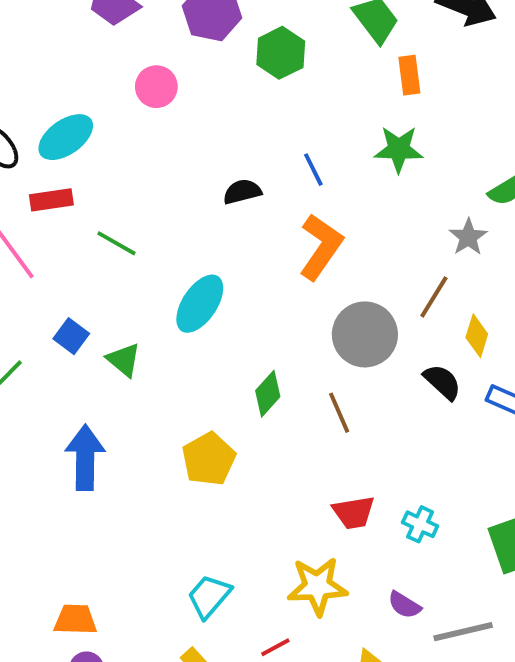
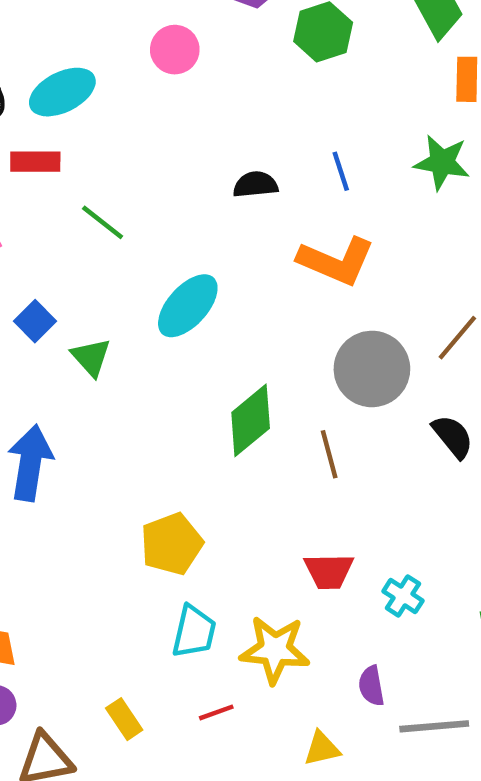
orange L-shape: (321, 247) -> (336, 261), turned 70
green diamond: (268, 394) -> (251, 420), size x1.4
yellow pentagon: (209, 459) -> (172, 544), moved
cyan trapezoid: (209, 596) -> (194, 632), moved, turned 144
purple semicircle: (404, 605) -> (371, 686), turned 40

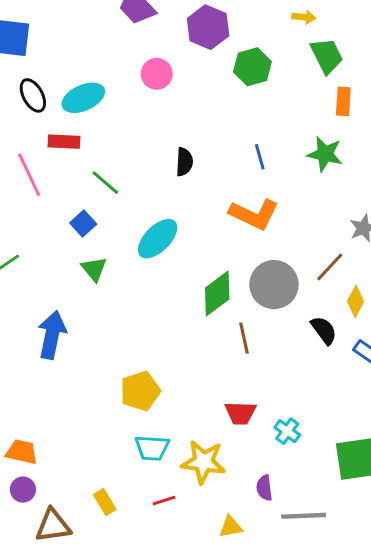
black semicircle: (255, 185) -> (184, 162), moved, turned 96
blue square: (35, 321) -> (83, 224), moved
green diamond: (251, 420) -> (217, 293), moved
cyan trapezoid: (194, 632) -> (152, 448), turned 78

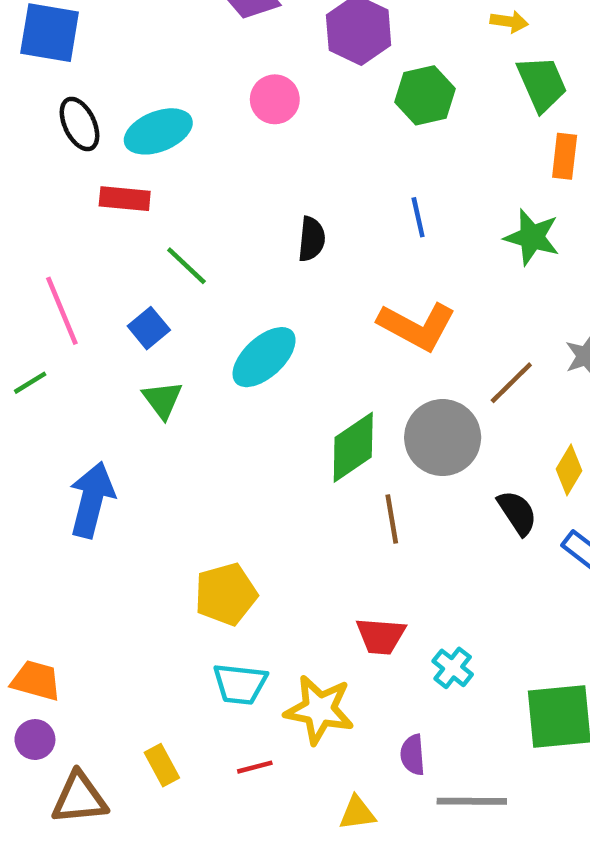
blue line: (260, 157) -> (418, 217), moved
pink line: (29, 175) -> (62, 311), moved
brown line: (330, 267) -> (511, 383), moved

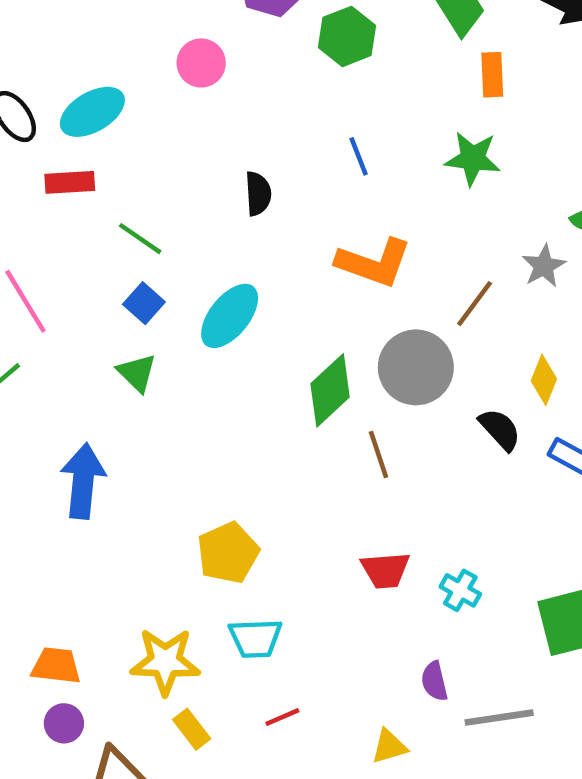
blue square: (149, 328) -> (144, 303), moved
yellow star: (319, 710) -> (165, 661), moved

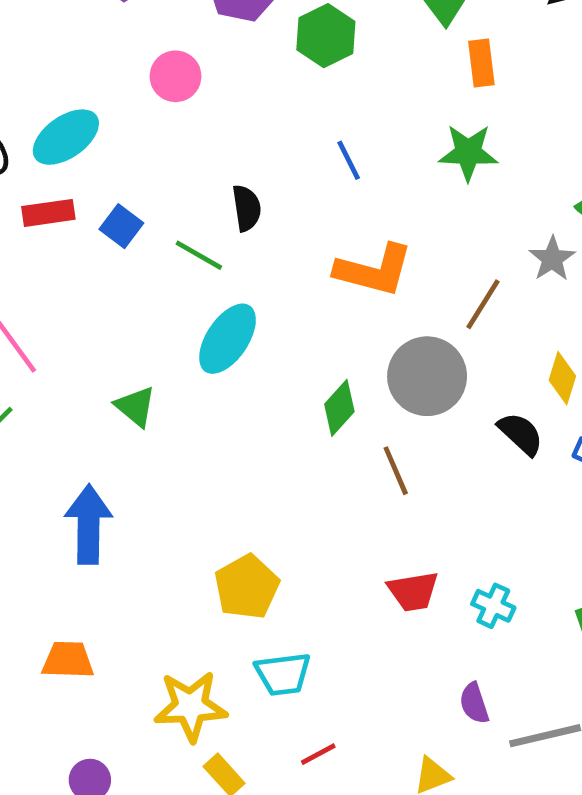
green line: (140, 239) -> (199, 255), moved
blue square: (144, 303) -> (121, 226), moved
green diamond: (330, 390) -> (339, 408), size x0.7
orange trapezoid: (56, 666) -> (68, 660), moved

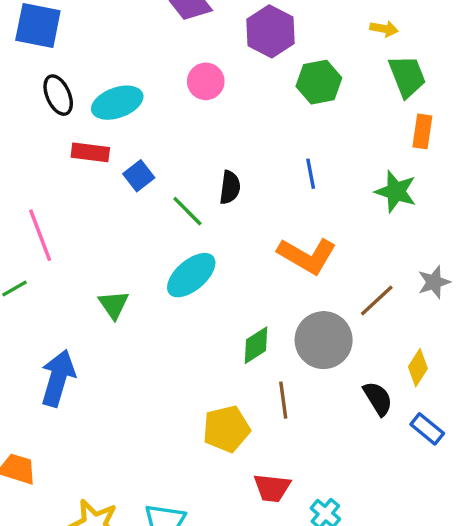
yellow pentagon: (247, 587) -> (226, 429), moved

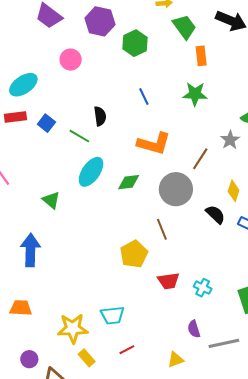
green diamond: (256, 345) -> (129, 182), moved, turned 40

